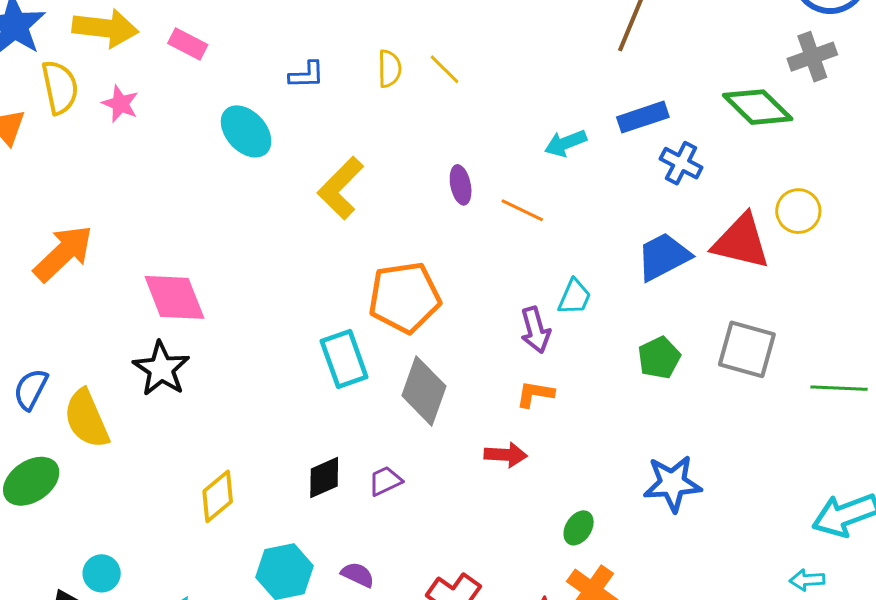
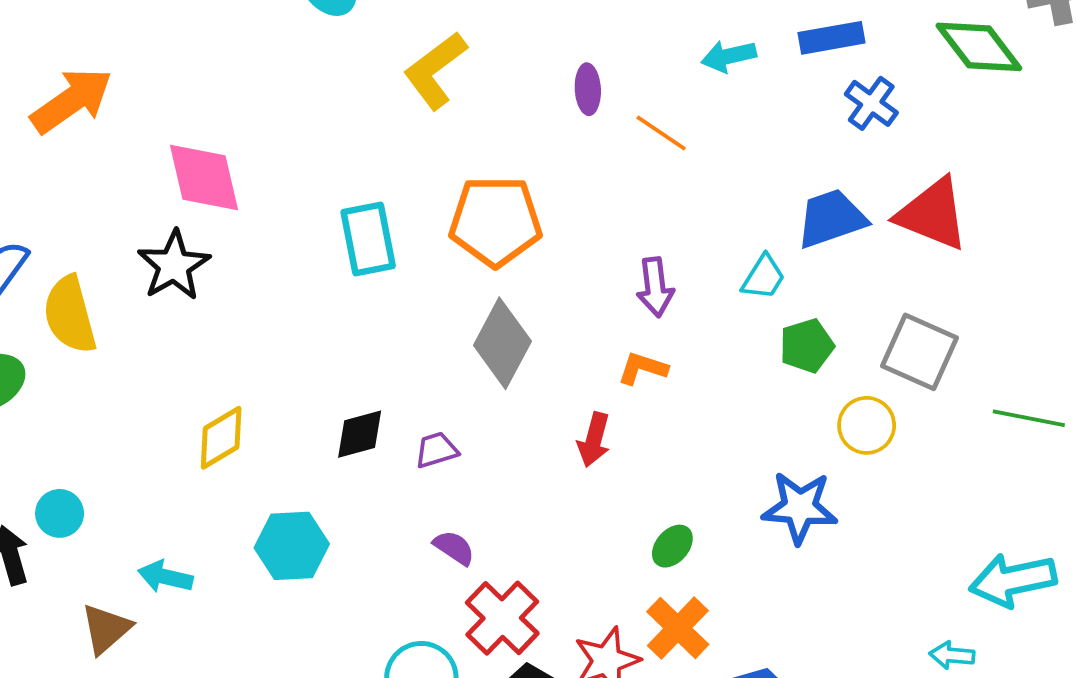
yellow circle: (798, 211) -> (867, 425), moved
cyan trapezoid: (575, 297) -> (763, 277), moved
cyan rectangle: (344, 359) -> (368, 239), moved
red arrow: (506, 455) -> (594, 440), turned 93
purple semicircle: (358, 575) -> (454, 548), moved

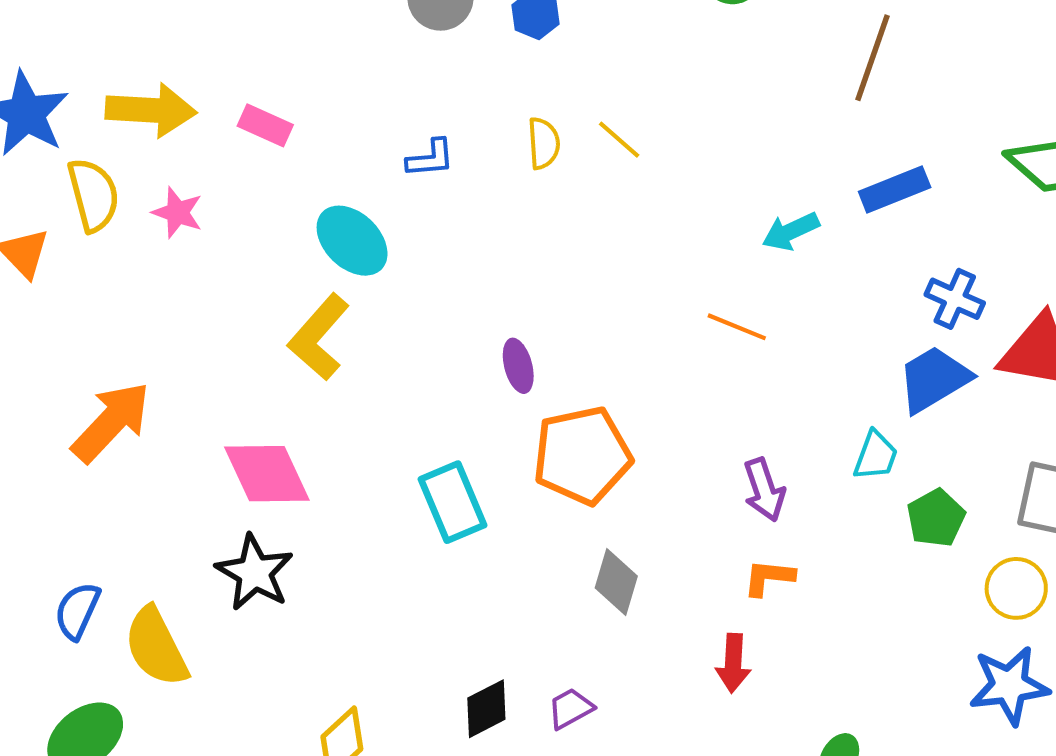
yellow L-shape: (435, 70) -> (319, 337), moved
purple ellipse: (588, 89) -> (518, 366), moved
blue cross: (871, 103) -> (955, 299), moved
gray diamond: (502, 343) -> (616, 582), size x0.7
blue star: (800, 508) -> (1009, 685), moved

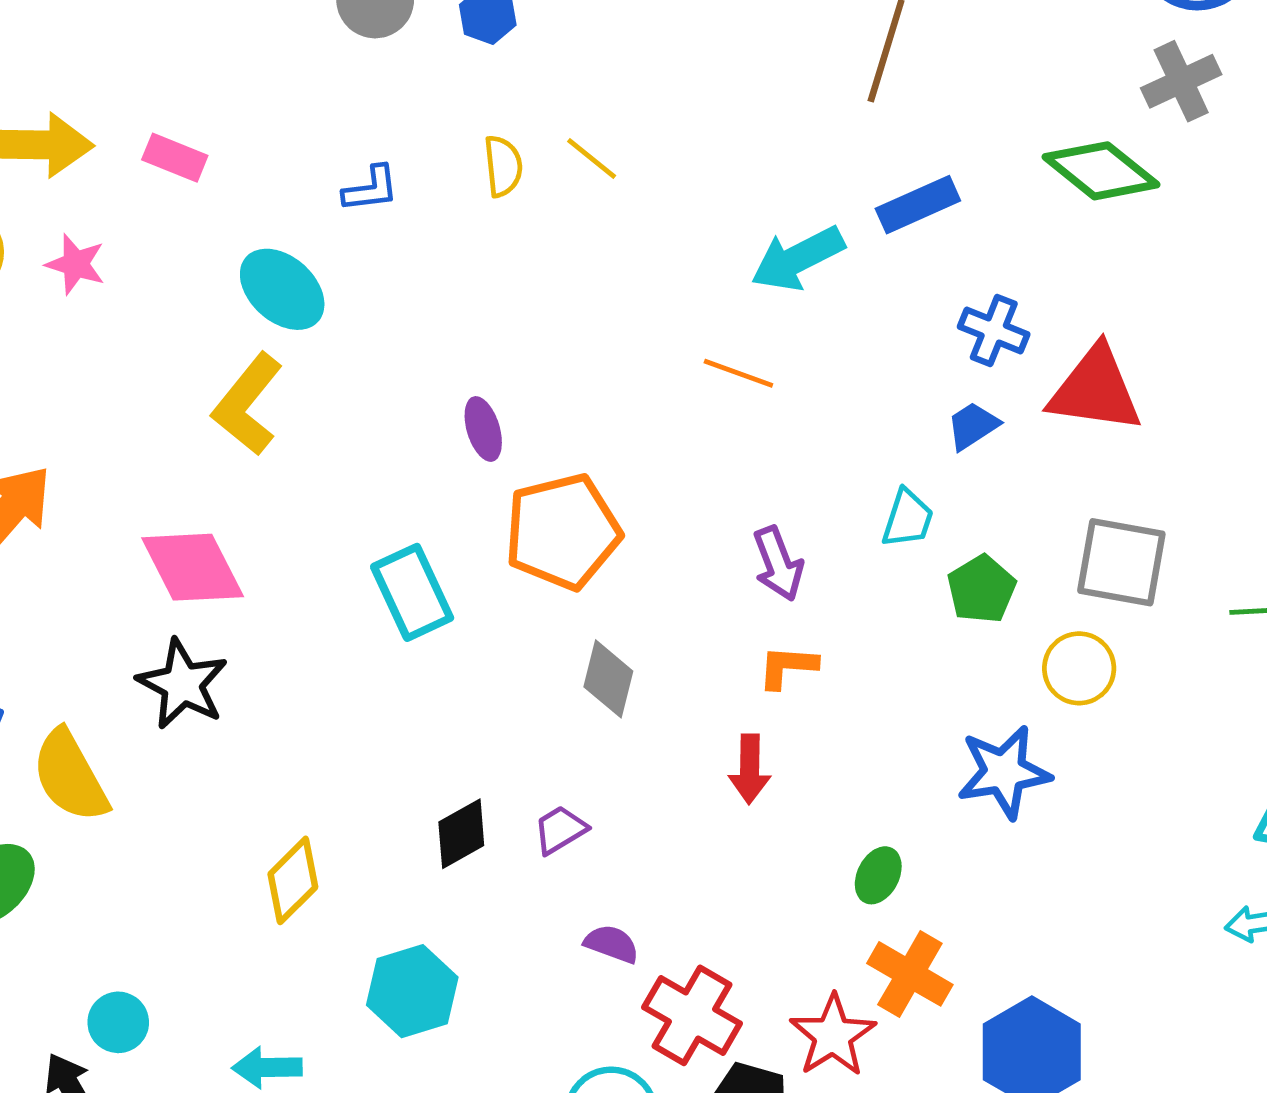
cyan arrow: (791, 231) -> (798, 259), size x1.4
blue trapezoid: (934, 379) -> (973, 426), size x0.6
blue star: (1009, 685) -> (1004, 772), moved

